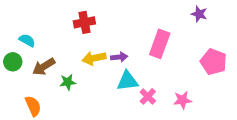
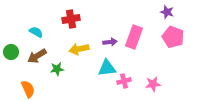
cyan semicircle: (27, 40) -> (36, 32), moved
purple arrow: (119, 57) -> (110, 42), moved
pink pentagon: (213, 62) -> (173, 37), moved
pink cross: (148, 96) -> (124, 81), turned 32

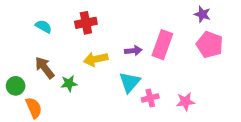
cyan semicircle: (36, 32) -> (43, 26), moved
green circle: (11, 52) -> (16, 86), moved
brown arrow: (37, 56) -> (45, 68), turned 84
cyan triangle: (107, 68) -> (130, 82), turned -42

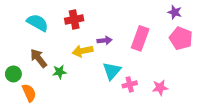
cyan semicircle: (43, 26) -> (38, 23), size x1.5
purple arrow: (133, 51) -> (105, 40), moved

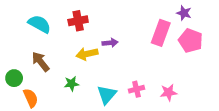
pink rectangle: (140, 38) -> (161, 33), moved
cyan triangle: (112, 71) -> (107, 95), moved
green star: (59, 72) -> (71, 84), moved

